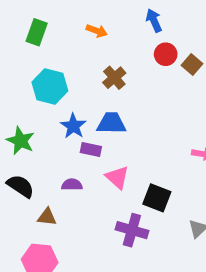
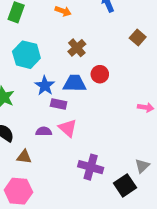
red circle: (166, 54) -> (100, 74), moved
pink triangle: (117, 177) -> (68, 128), moved
black square: (157, 198) -> (125, 185), moved, turned 35

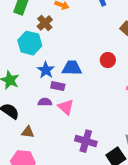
brown cross: (77, 48) -> (45, 23), moved
red circle: (100, 74) -> (108, 60), moved
purple semicircle: (44, 132) -> (45, 102), moved

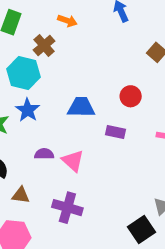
blue star: (46, 70) -> (28, 110), moved
purple rectangle: (58, 86) -> (115, 132), moved
purple cross: (86, 141) -> (67, 208), moved

